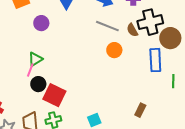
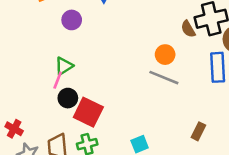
gray line: (107, 26) -> (164, 78), moved

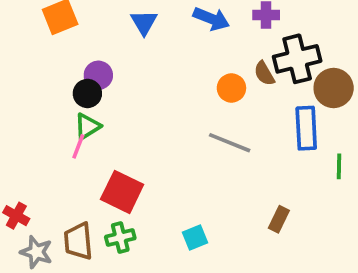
purple circle: (72, 20) -> (98, 75), moved
orange circle: (165, 55) -> (231, 88), moved
black circle: (68, 98) -> (87, 93), moved

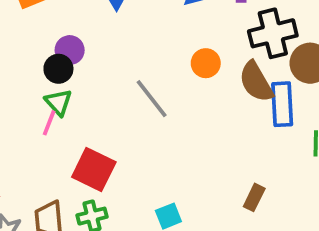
brown semicircle: (264, 73) -> (256, 82), moved, size x1.6
green triangle: (87, 126) -> (58, 102), turned -40
gray line: (230, 143) -> (152, 99), moved, turned 30

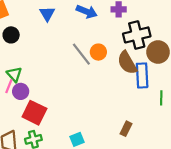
purple circle: (70, 50) -> (21, 91), moved
black circle: (58, 69) -> (11, 35), moved
gray line: (152, 99) -> (81, 54), moved

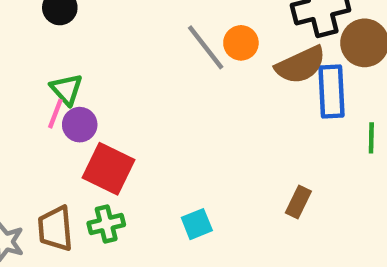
brown semicircle: (127, 63) -> (301, 65), turned -85

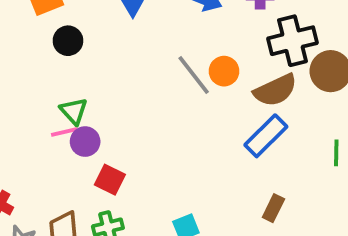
blue rectangle: (332, 91) -> (266, 136), moved, turned 48
pink line: (55, 114) -> (64, 132), turned 56
red square: (108, 169) -> (110, 180), size x0.7

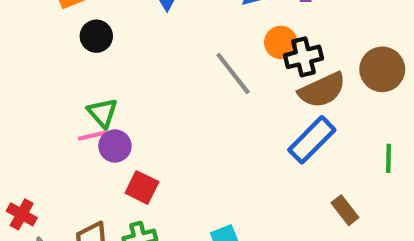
black cross: (293, 41) -> (304, 57), moved, size x0.7
orange circle: (224, 71) -> (281, 42), moved
brown rectangle: (273, 208) -> (345, 210), moved, turned -64

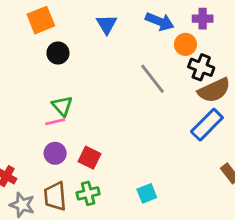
orange circle: (281, 42) -> (185, 44), moved
black cross: (304, 57) -> (201, 67), turned 35
purple circle: (115, 146) -> (55, 153), moved

